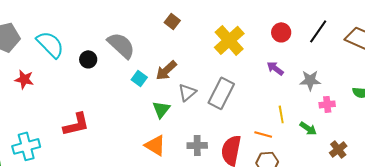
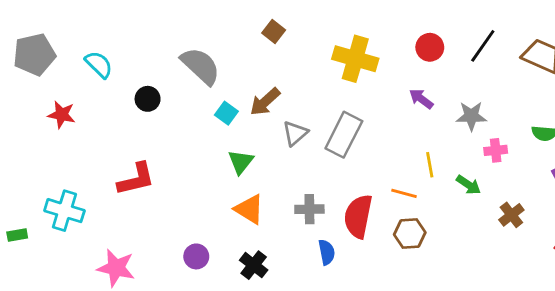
yellow cross: (229, 40) -> (355, 59), turned -32
cyan semicircle: (50, 44) -> (99, 64), size x0.7
black circle: (88, 59) -> (148, 99), moved
green triangle: (161, 109) -> (241, 162), moved
cyan cross: (26, 146) -> (64, 211), turned 32

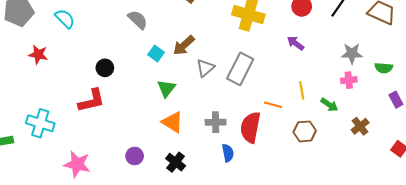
gray semicircle: (201, 66) -> (138, 20), size x0.7
black circle: (148, 99) -> (105, 68), moved
gray star: (471, 116) -> (352, 53), moved
orange line: (404, 193) -> (273, 105), moved
brown hexagon: (410, 234) -> (305, 131), moved

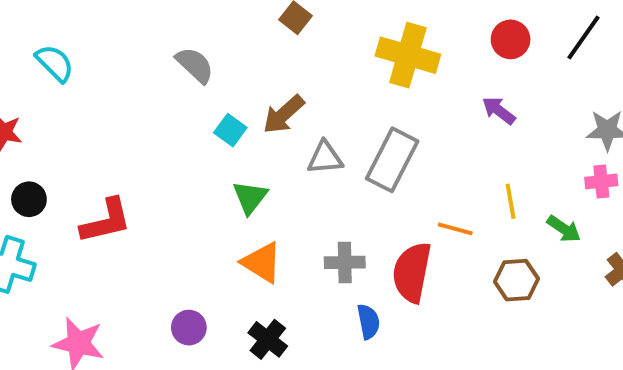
black circle: (105, 68) -> (29, 199), moved
gray triangle: (205, 68) -> (325, 158), turned 36

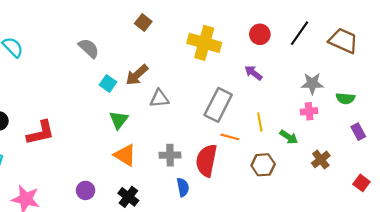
gray rectangle: (392, 160) -> (218, 105), moved

